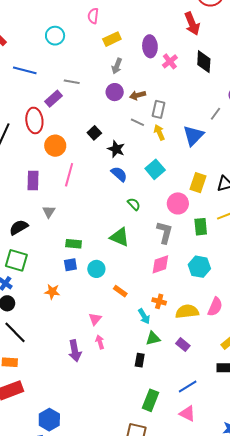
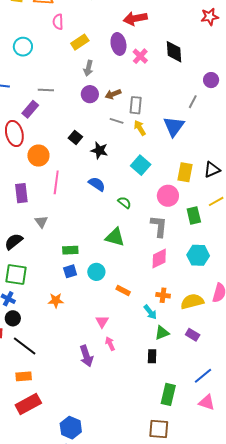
red arrow: (192, 24) -> (135, 19), moved, turned 110
blue semicircle: (119, 174) -> (97, 184), moved

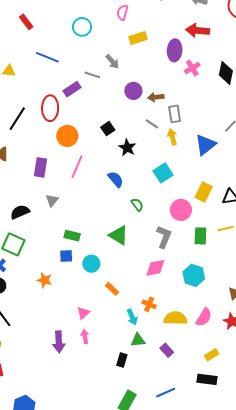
gray arrow: (88, 68) -> (112, 62), moved, turned -70
gray rectangle: (136, 105) -> (175, 114), turned -30

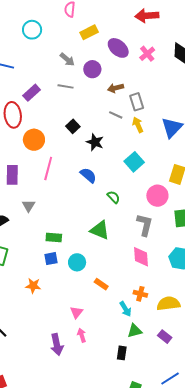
purple ellipse: (175, 50) -> (118, 48), moved, turned -45
gray line: (92, 75) -> (66, 86), moved
purple circle: (133, 91) -> (92, 69), moved
pink diamond: (155, 268) -> (141, 257), turned -75

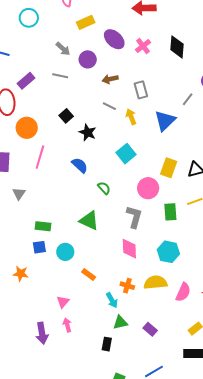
gray rectangle: (137, 102) -> (141, 90), moved
yellow semicircle: (168, 304) -> (155, 282), moved

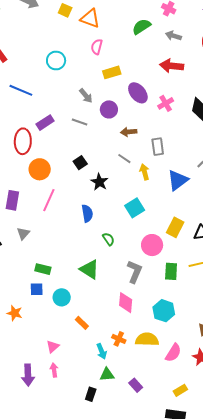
blue semicircle: (80, 165) -> (87, 213), turned 30

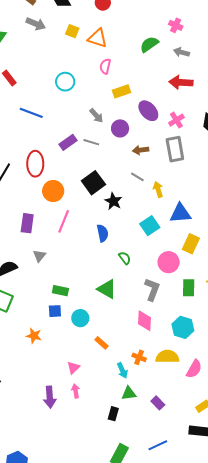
purple rectangle: (45, 123) -> (68, 142), moved
gray rectangle: (158, 147) -> (175, 149), moved, size x1.4
black square: (80, 163) -> (93, 183), size x1.6
blue triangle: (178, 180) -> (180, 213), moved, turned 35

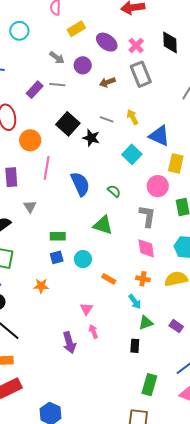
gray line: (137, 177) -> (107, 119), moved
blue triangle: (180, 213) -> (159, 136), turned 40
blue semicircle: (103, 233) -> (80, 184), moved, size x1.4
orange cross: (139, 357) -> (143, 279), moved

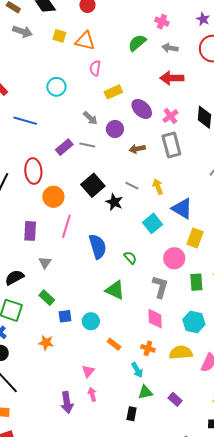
green rectangle: (58, 236) -> (47, 298), moved, turned 35

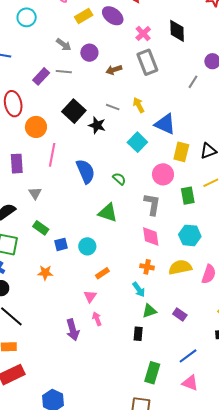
purple ellipse: (142, 109) -> (113, 16), moved
orange rectangle: (114, 344) -> (102, 273), moved, turned -64

